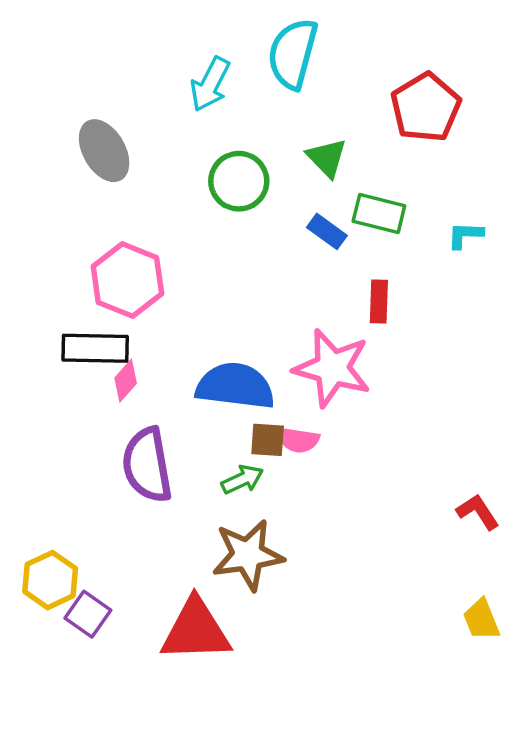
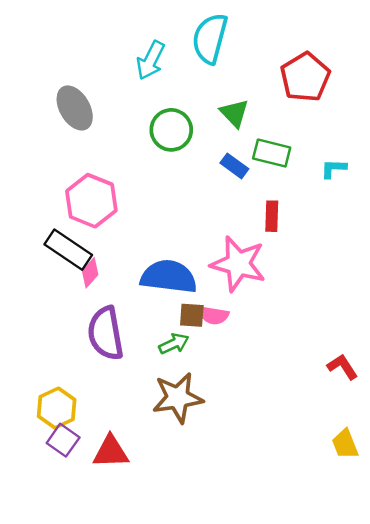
black rectangle: (95, 348) -> (68, 250), turned 33
yellow hexagon: (50, 580) -> (57, 408), moved
red triangle: (196, 630) -> (111, 452), moved, size x0.7

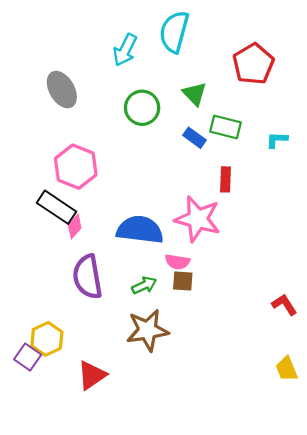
brown square: (192, 315) -> (183, 281), moved
purple square: (63, 440) -> (28, 357), moved
red triangle: (111, 452) -> (92, 375), turned -32

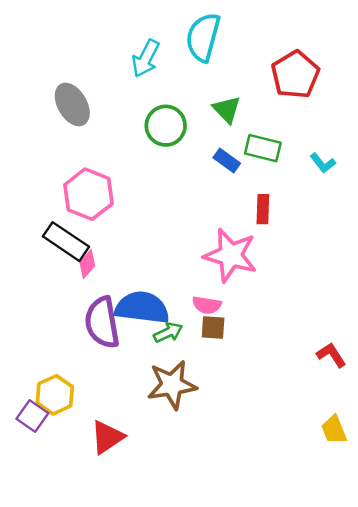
cyan L-shape: (277, 140) -> (323, 163), turned -130
blue semicircle: (140, 230) -> (142, 308), moved

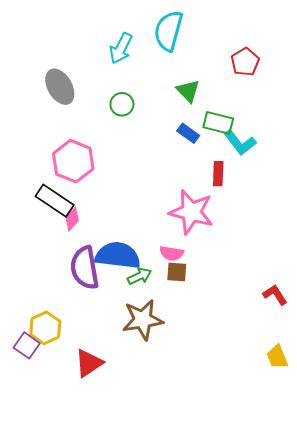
red pentagon: (295, 75) -> (245, 62), size x0.7
green circle: (166, 126) -> (122, 104), moved, size x0.7
cyan L-shape: (323, 163) -> (240, 143), moved, size x1.5

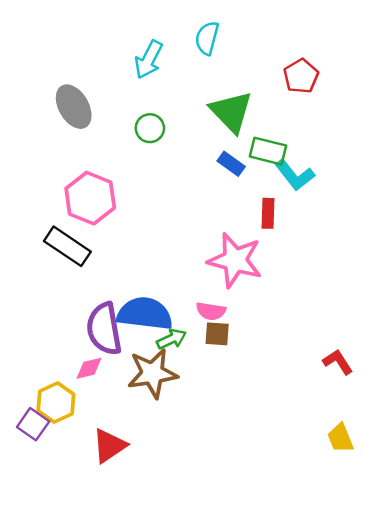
cyan semicircle: (169, 31) -> (207, 38), size x0.7
green triangle: (188, 91) -> (231, 112), size x1.5
pink diamond: (72, 219) -> (89, 368), moved, turned 35
brown star: (143, 320) -> (152, 373), moved

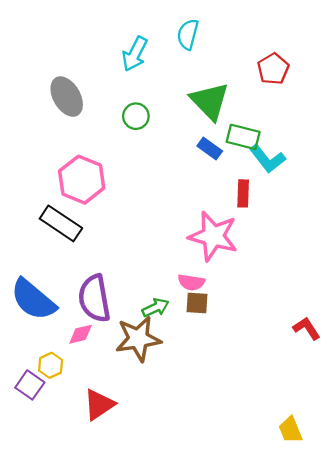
blue semicircle: (145, 314) -> (33, 300), moved, turned -147
yellow hexagon: (56, 403) -> (51, 365), size x0.7
yellow trapezoid: (340, 438) -> (290, 430), moved

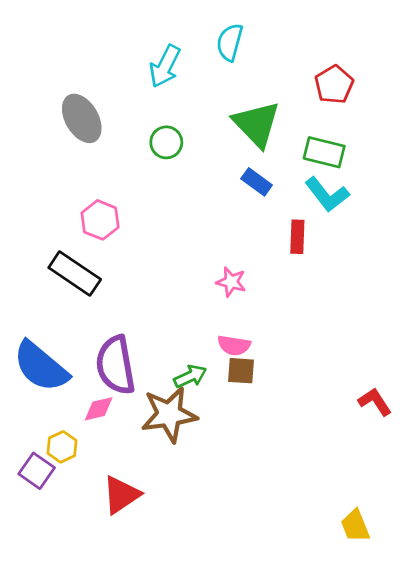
green rectangle: (243, 137) -> (324, 152), moved
pink hexagon: (82, 180) -> (100, 220), size x0.7
pink star: (213, 236) -> (231, 282), moved, size x0.5

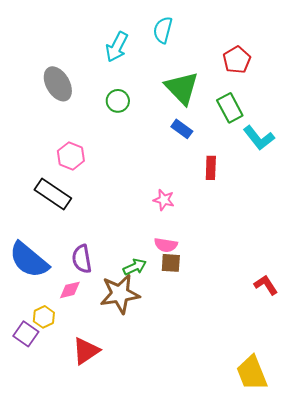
green rectangle: (324, 152) -> (230, 108), turned 48
cyan L-shape: (327, 195) -> (259, 138), moved
purple semicircle: (116, 365) -> (82, 259), size x0.7
yellow trapezoid: (355, 526) -> (252, 373), size x1.5

